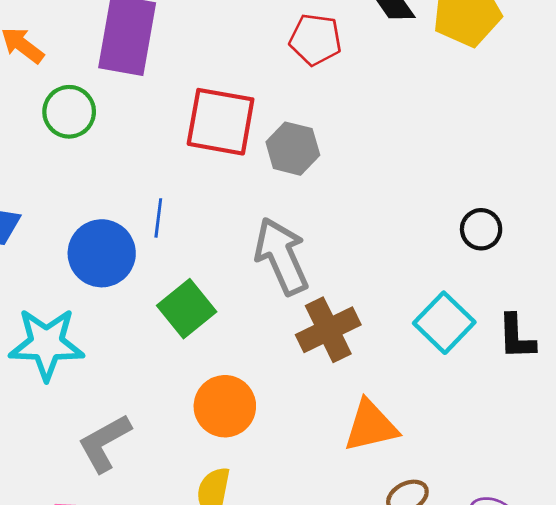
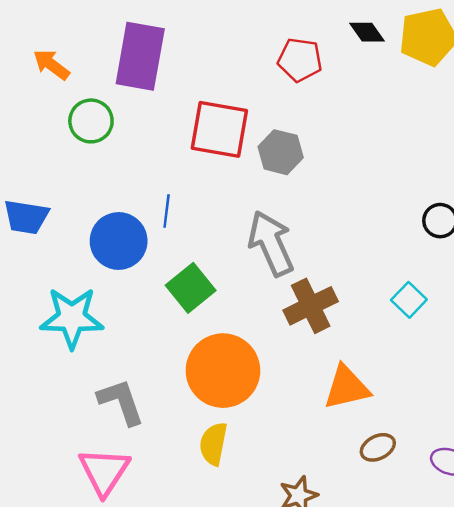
cyan square: (444, 323) -> (409, 300), size x0.7
orange circle: (225, 406) -> (223, 371), size x1.4
gray L-shape: (105, 443) -> (121, 402), turned 100

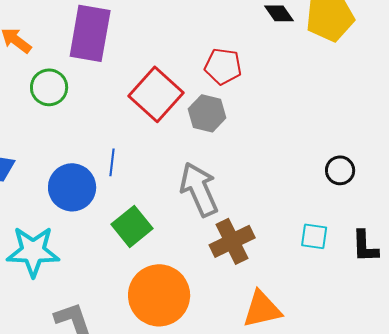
red pentagon: (300, 60) -> (223, 66), moved
red square: (219, 129) -> (156, 94), turned 32
cyan square: (409, 300) -> (314, 236), turned -36

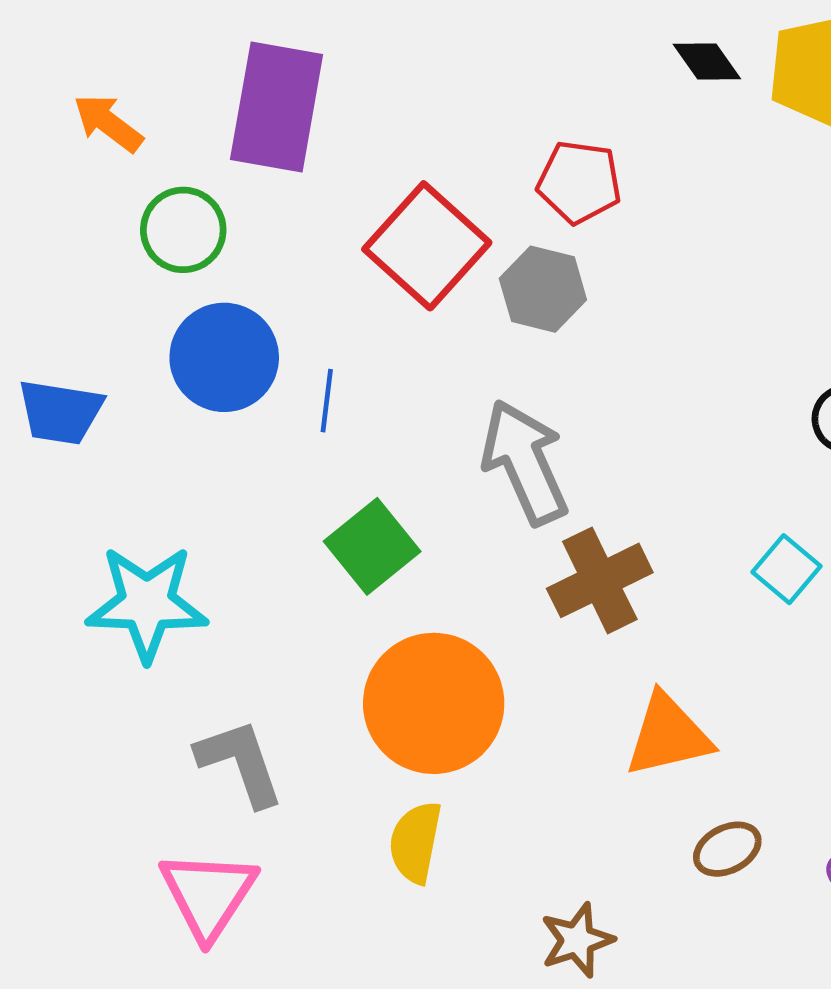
blue circle: (72, 187) -> (224, 357), moved
cyan square: (314, 236) -> (786, 569), turned 32

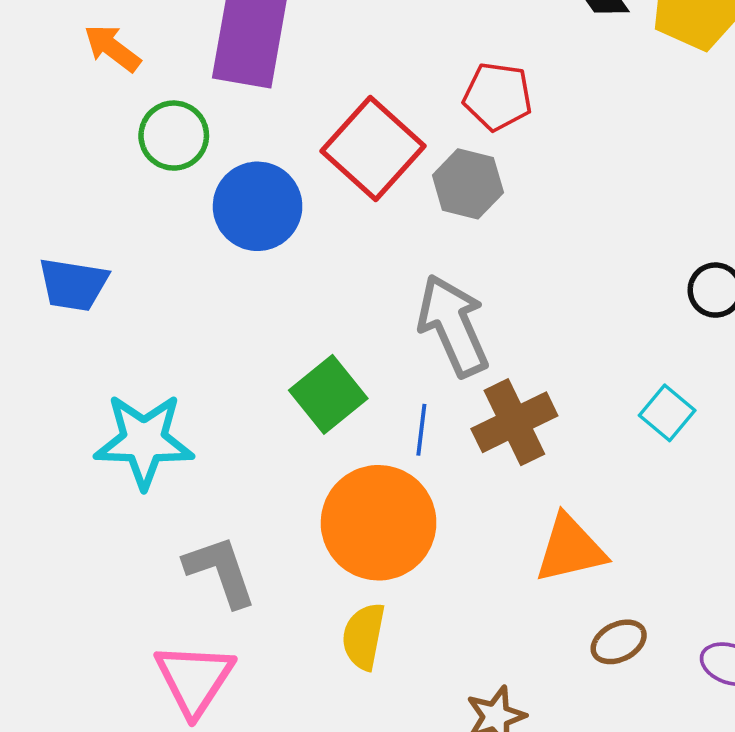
blue circle: (224, 357) -> (258, 206), moved
blue line: (327, 401) -> (421, 430), moved

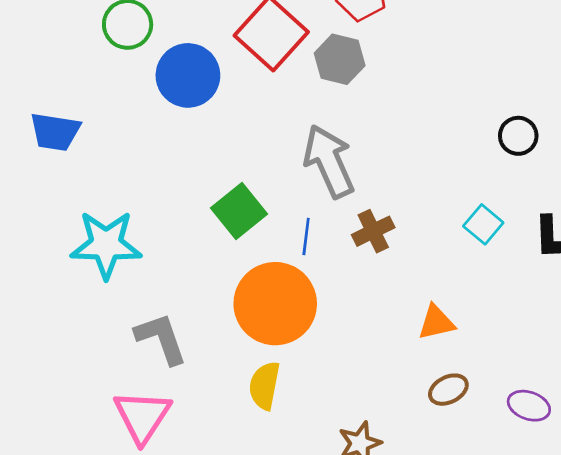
brown cross: (514, 422) -> (373, 231), size x0.7
orange triangle: (570, 549) -> (436, 322), moved, size x0.7

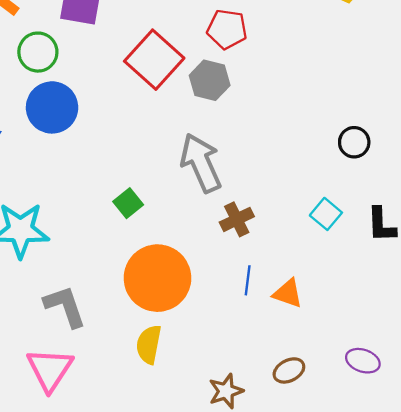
blue circle: (188, 75) -> (52, 107), moved
green square: (239, 211) -> (128, 203), size x0.7
blue line: (306, 237) -> (248, 280), moved
orange triangle: (436, 322) -> (288, 293), turned 32
brown ellipse: (448, 390) -> (289, 370), moved

